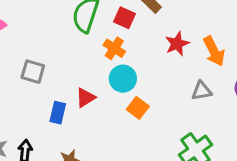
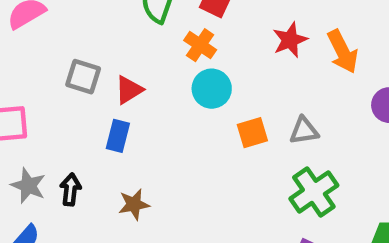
gray triangle: (202, 91) -> (304, 131), moved
red triangle: (85, 98) -> (129, 90), moved
orange square: (138, 108) -> (252, 133), moved, turned 35

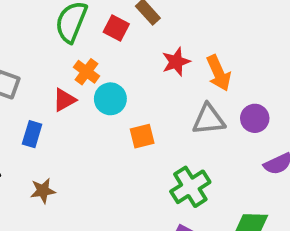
orange cross: (200, 45) -> (86, 72), moved
red triangle: (129, 90) -> (64, 100), moved
gray triangle: (304, 131) -> (209, 119), moved, size x1.4

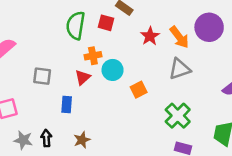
orange cross: (86, 72) -> (93, 56), turned -35
purple circle: (255, 118) -> (209, 27), moved, size x1.5

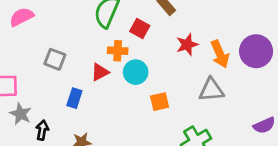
red square: (106, 23) -> (140, 28), moved
gray star: (23, 140) -> (21, 114), moved

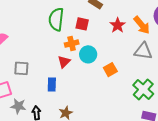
gray square: (55, 59) -> (21, 68), moved
gray triangle: (211, 90) -> (143, 51), turned 30

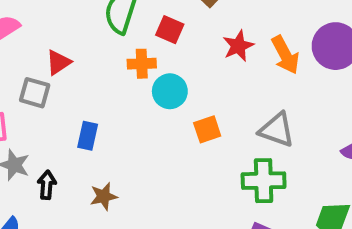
gray triangle: (143, 51) -> (277, 130), moved
red triangle: (64, 62) -> (58, 62), moved
green cross: (143, 89) -> (264, 181), turned 35

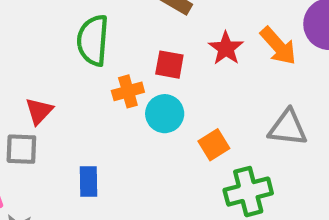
red square: (170, 30) -> (169, 65), moved
green cross: (264, 181) -> (248, 192), moved

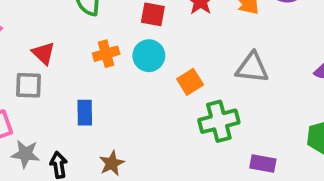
orange cross: (128, 91) -> (106, 54), moved
red triangle: (39, 111) -> (43, 53), turned -30

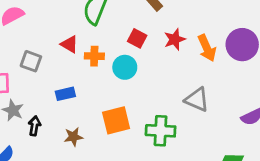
red triangle: (43, 53) -> (69, 44), moved, turned -30
orange square: (190, 82) -> (116, 120), moved, size x1.5
blue rectangle: (85, 113) -> (65, 94), turned 60

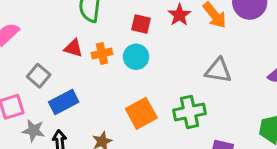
gray square: (31, 61) -> (39, 76), turned 35
blue rectangle: (65, 94) -> (64, 102), moved, size x1.4

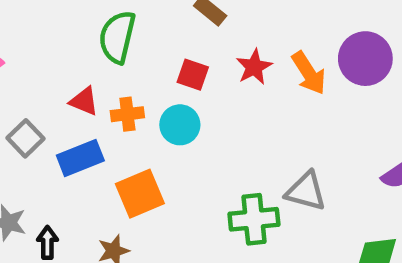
gray triangle: (218, 70) -> (306, 191), moved
blue rectangle: (64, 102) -> (80, 158), moved
orange square: (141, 113) -> (140, 194), moved

